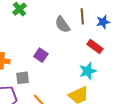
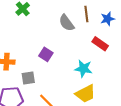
cyan star: (88, 71) -> (83, 69), moved, turned 30

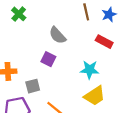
gray semicircle: (67, 23) -> (58, 35), moved

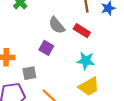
red rectangle: (104, 42) -> (82, 31), moved

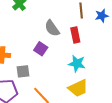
red rectangle: (82, 31) -> (75, 35), turned 42

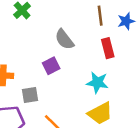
red rectangle: (75, 35) -> (108, 48), moved
purple square: (41, 49) -> (51, 66), turned 32

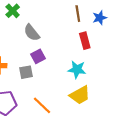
gray semicircle: (64, 39) -> (32, 33), moved
gray square: (30, 95) -> (26, 72), moved

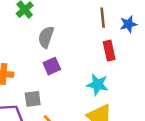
gray semicircle: (32, 33) -> (46, 37), turned 54
gray square: (26, 72) -> (33, 99), moved

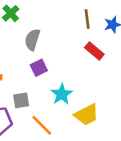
red rectangle: (109, 51) -> (94, 51), turned -36
cyan star: (98, 85) -> (62, 94), moved, turned 30

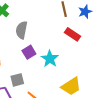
cyan star: (62, 94) -> (50, 59), moved

